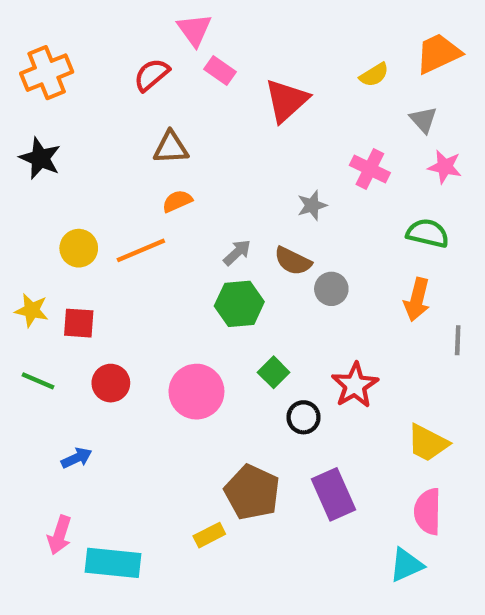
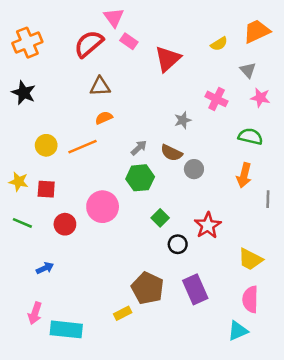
red semicircle: (152, 75) -> (89, 44), size x1.4
pink circle: (196, 392) -> (103, 207), moved

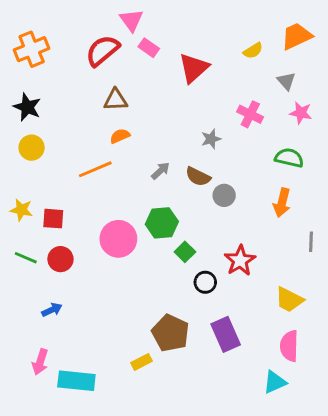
yellow circle: (46, 145) -> (32, 148), moved
green hexagon: (140, 178) -> (162, 223), moved
gray line: (268, 199) -> (311, 242), moved
red circle: (65, 224) -> (60, 259), moved

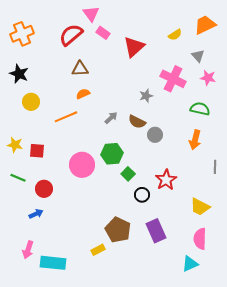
pink cross: (250, 114) -> (173, 79), size x1.4
yellow circle: (32, 148) -> (31, 102), moved
red circle: (60, 259) -> (44, 189), moved

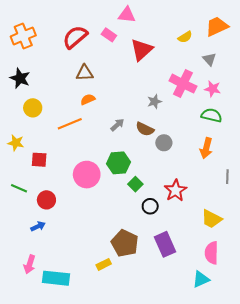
pink triangle: (91, 14) -> (127, 15), moved, turned -48
pink star: (208, 78) -> (213, 89), moved
yellow star: (15, 145) -> (16, 143), moved

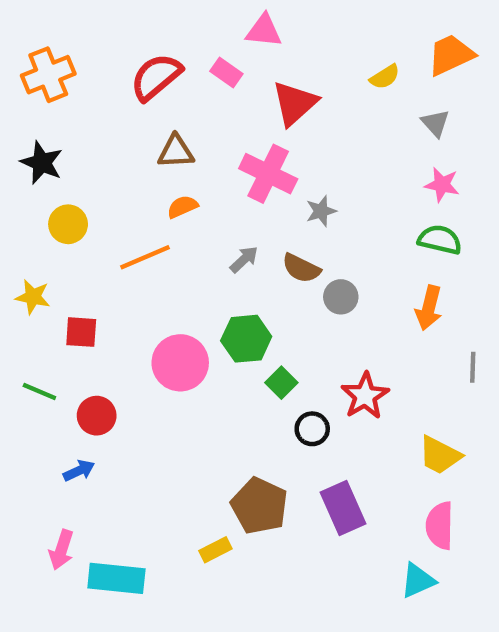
pink cross: (183, 84) -> (268, 174), moved

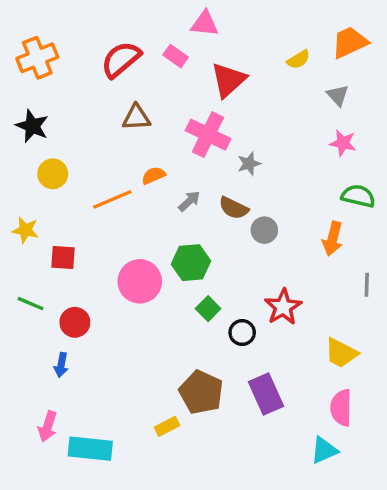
orange semicircle: (182, 207) -> (153, 176), moved
green semicircle: (440, 240) -> (358, 196), moved
green square: (281, 383) -> (208, 309), moved
blue arrow: (79, 471) -> (61, 365), turned 125

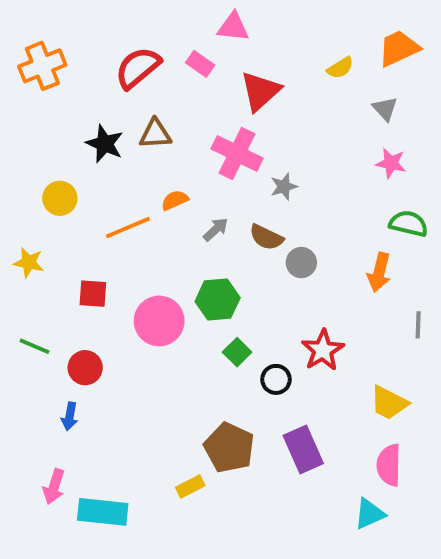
black star: (32, 126) -> (105, 144), moved
red square: (63, 257) -> (93, 294), moved

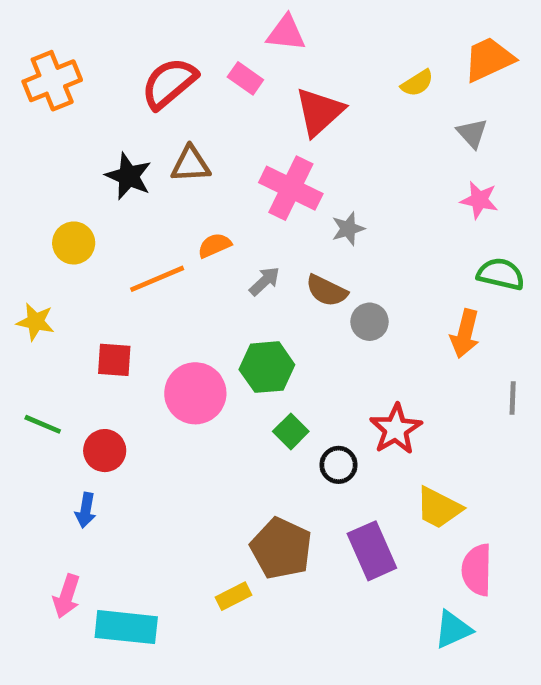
yellow trapezoid: (389, 403) -> (439, 508), moved

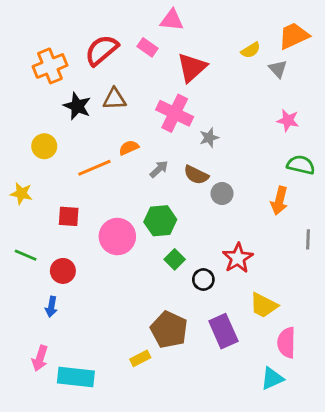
orange cross: (52, 81) -> (50, 66), moved
gray triangle: (472, 133) -> (278, 69), moved

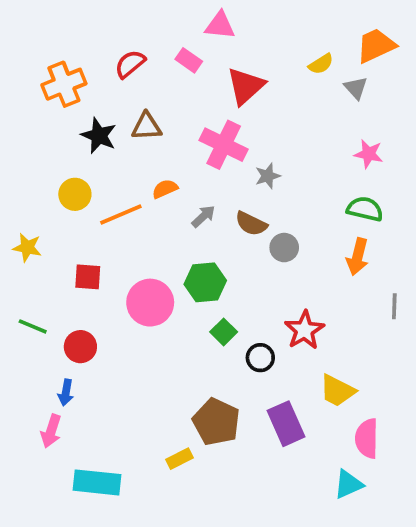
red semicircle: (102, 50) -> (130, 64), size x0.7
yellow circle: (44, 146) -> (75, 194), moved
green semicircle: (301, 165) -> (365, 209), moved
pink arrow: (40, 358) -> (51, 431), moved

